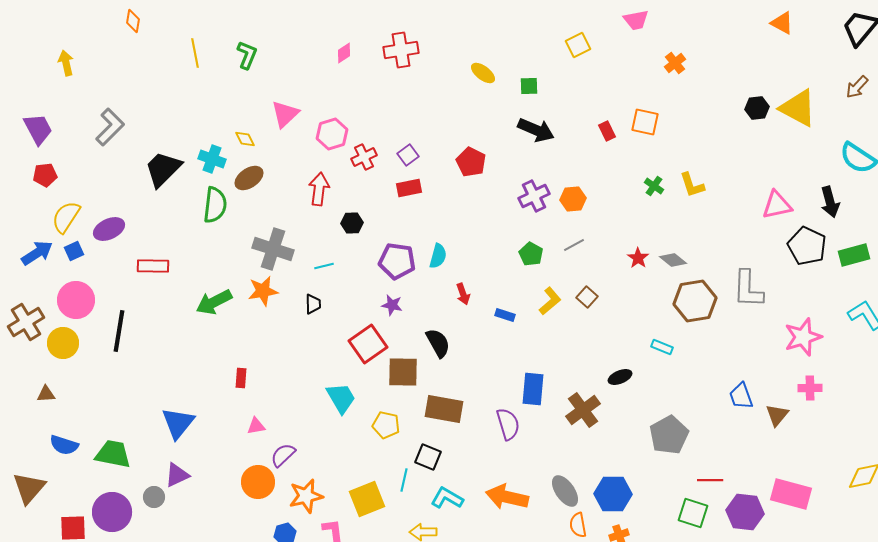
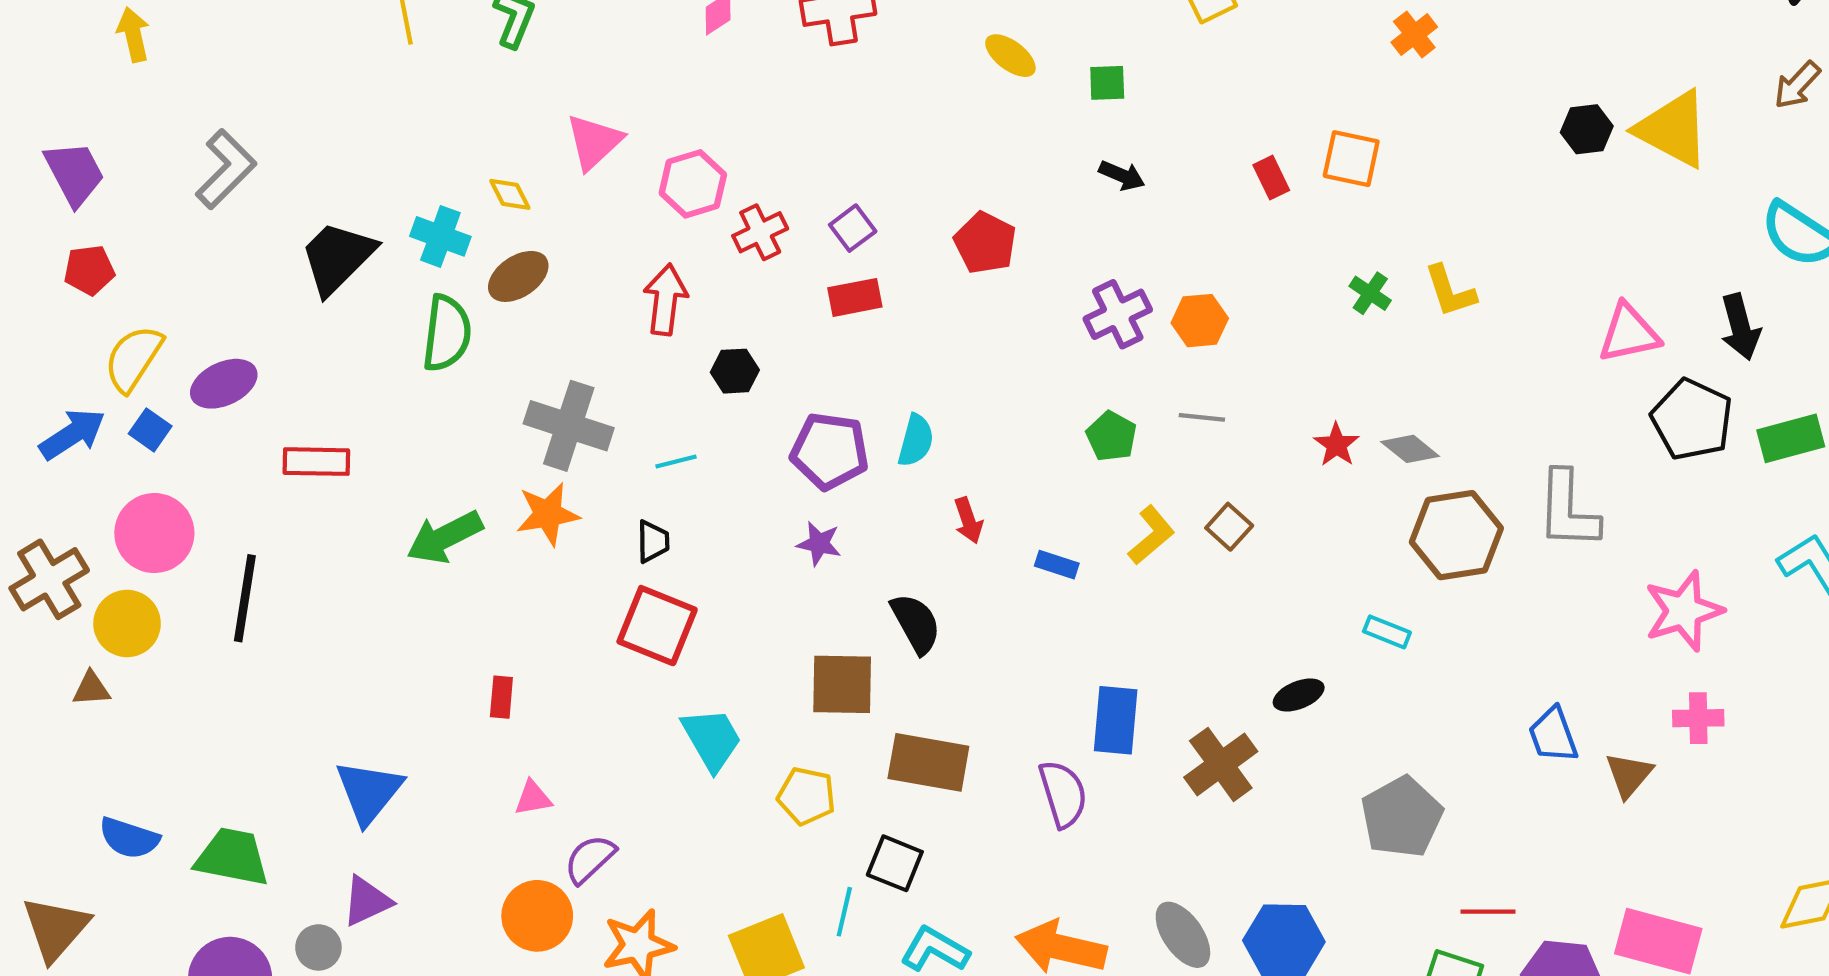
black arrow: (536, 130) -> (1122, 175), size x0.6
gray line: (574, 245) -> (1202, 417), turned 35
blue square: (74, 251) -> (150, 430), turned -30
red square: (368, 344) -> (657, 626), moved, turned -33
brown triangle: (46, 394) -> (91, 689), moved

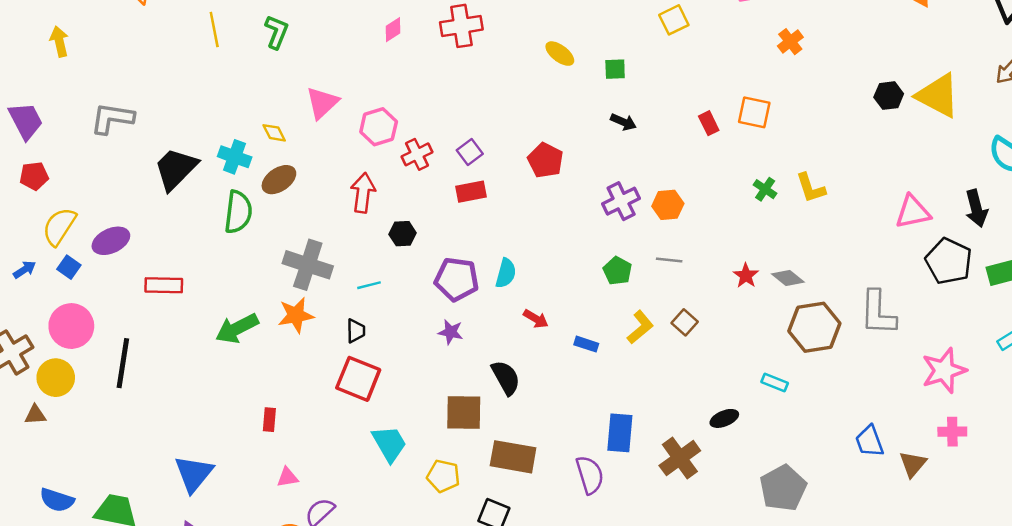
gray L-shape: (226, 169) -> (112, 118), turned -126
blue arrow: (72, 434) -> (24, 270), size x0.6
red arrow: (968, 520) -> (536, 319), turned -40

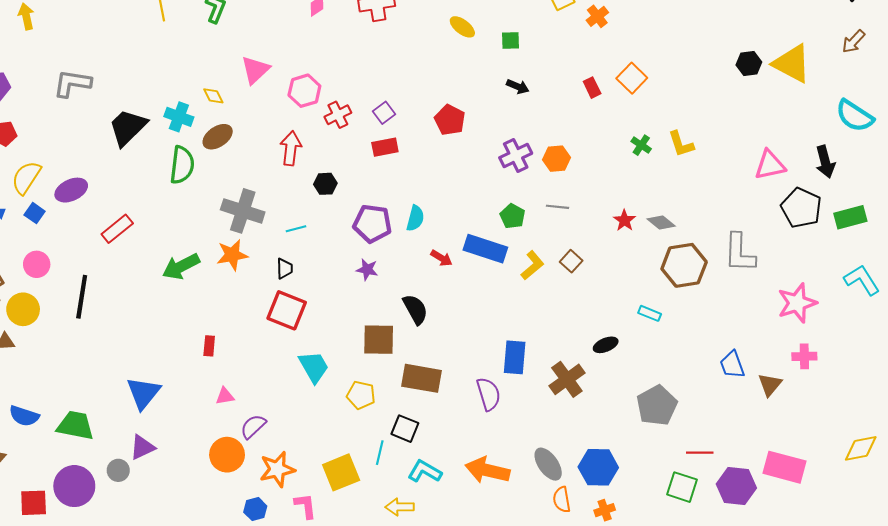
orange cross: (790, 42) -> (597, 16), moved
orange square: (754, 112) -> (632, 78), turned 32
red rectangle: (164, 285) -> (117, 229), turned -40
pink circle: (71, 326) -> (37, 264), size x0.7
blue rectangle: (586, 344) -> (485, 249), moved, size x2.0

